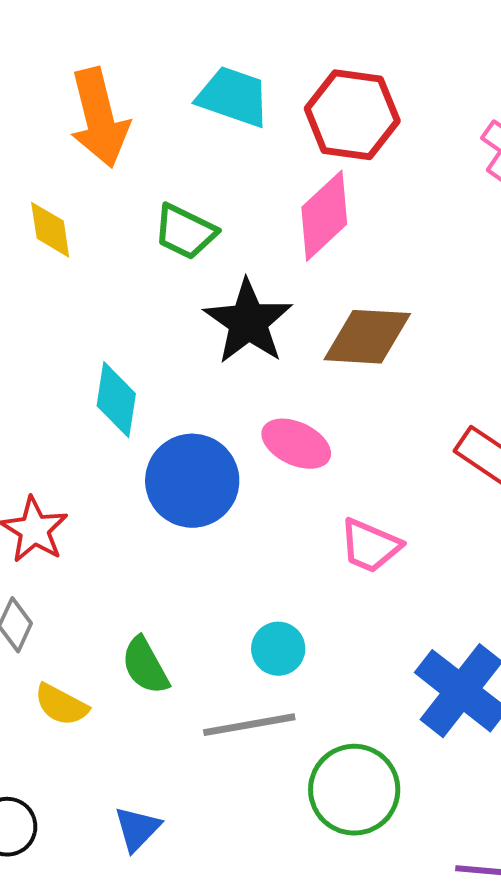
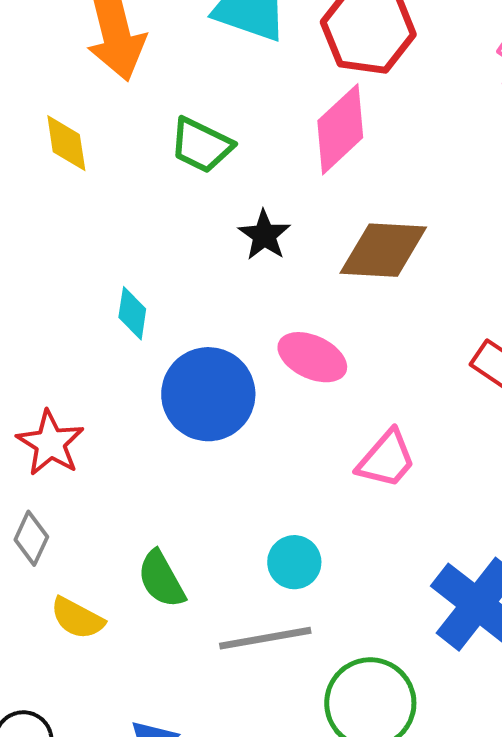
black star: (248, 322) -> (264, 235), size x0.6
cyan diamond: (116, 400) -> (132, 313), size x0.7
pink trapezoid: (370, 546) -> (386, 459), turned -72

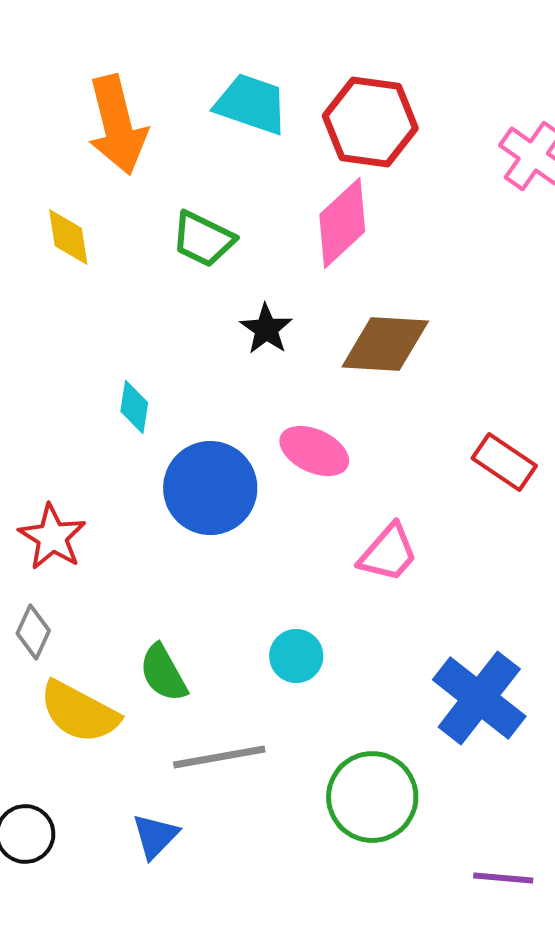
yellow semicircle: (77, 618) -> (79, 712), size x1.5
gray line: (265, 638) -> (219, 757), moved

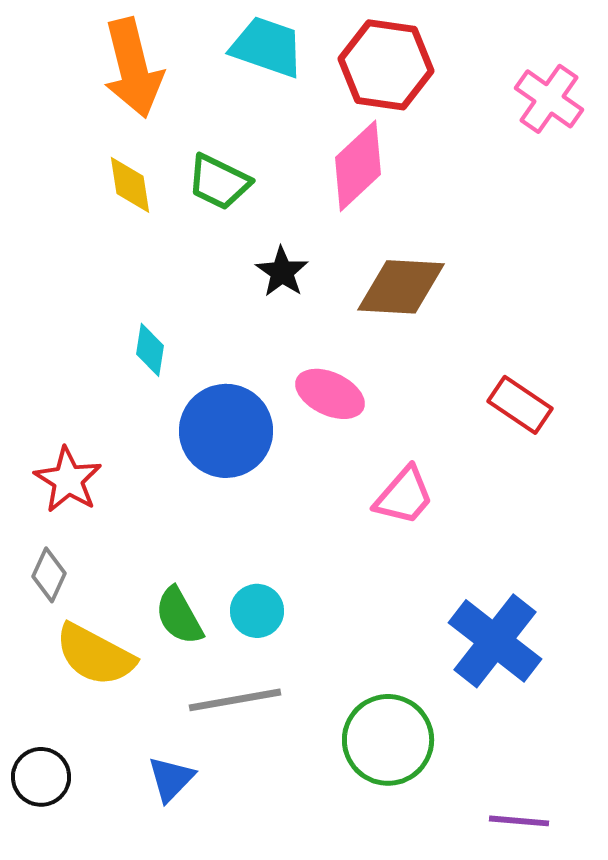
yellow diamond: (68, 237) -> (130, 185), moved
cyan circle: (296, 656) -> (257, 611), moved

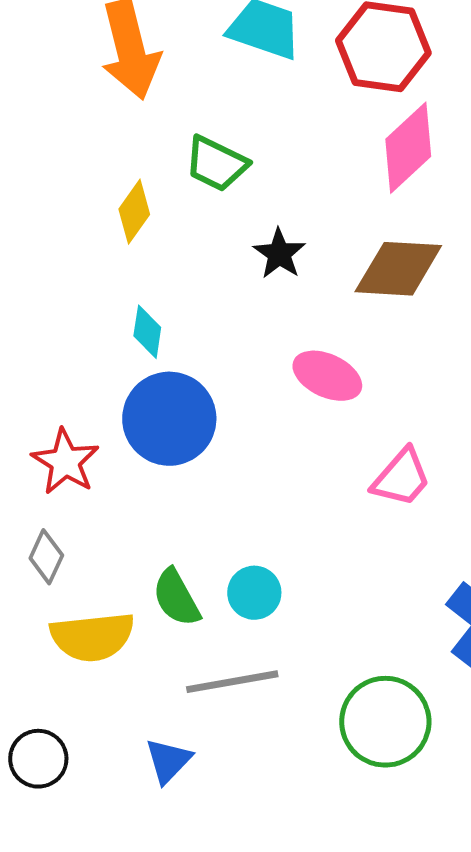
pink diamond: (358, 166) -> (408, 148), moved
yellow diamond: (130, 185) -> (134, 212), moved, turned 44
blue circle: (226, 431) -> (169, 419), moved
yellow semicircle: (95, 655) -> (92, 637), turned -34

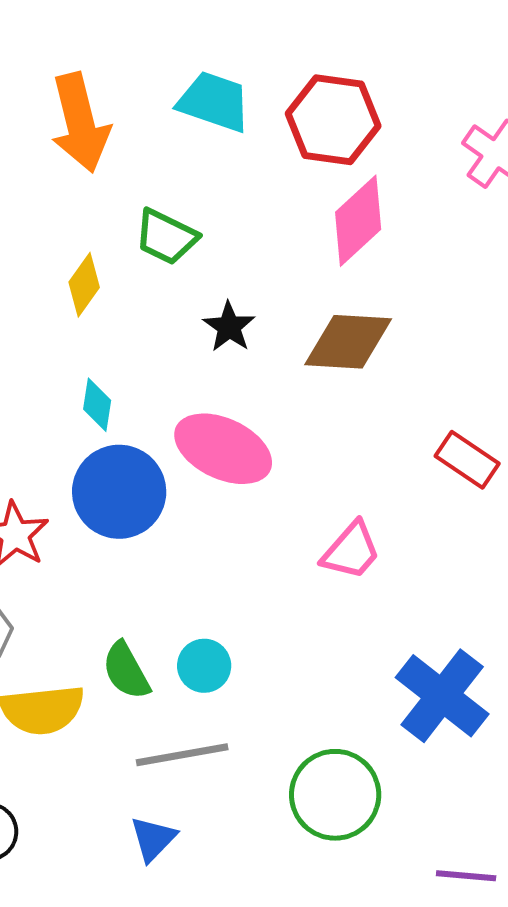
pink ellipse: (327, 376) -> (223, 449), moved, size x1.4
blue triangle: (168, 761) -> (153, 839), moved

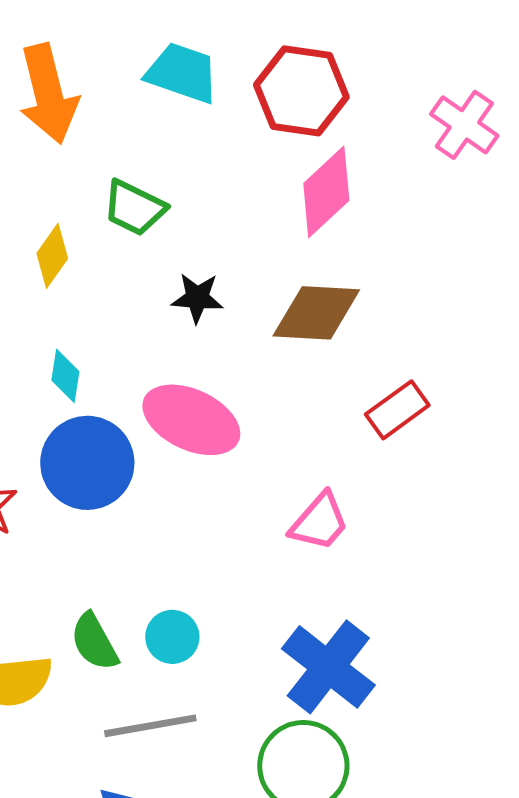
black star: (229, 327) -> (197, 298), turned -30
red rectangle: (467, 460) -> (397, 410), moved, turned -70
blue cross: (442, 696) -> (328, 667), moved

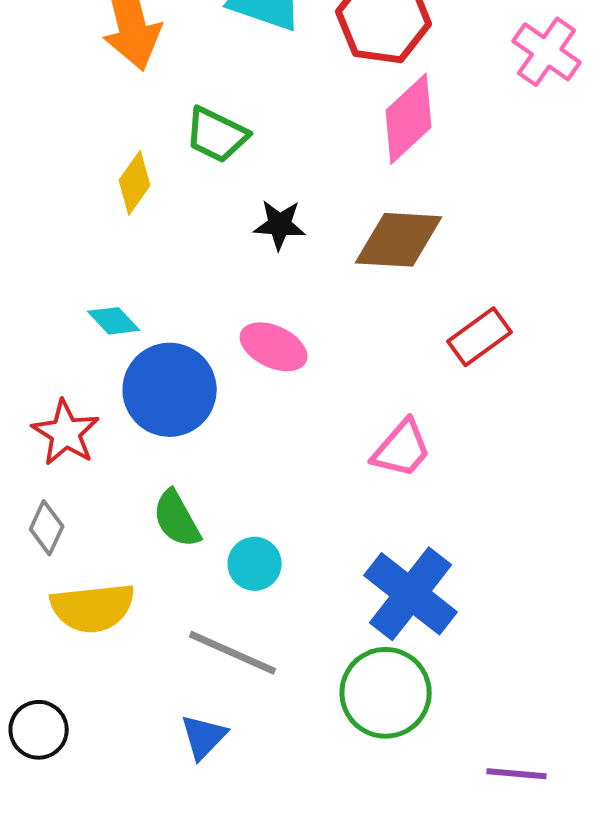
cyan diamond: (65, 376) -> (114, 321), moved, turned -52
pink ellipse: (191, 420) -> (274, 347), size x0.7
green semicircle: (94, 642) -> (177, 519), moved
gray line: (150, 726) -> (233, 653), turned 34

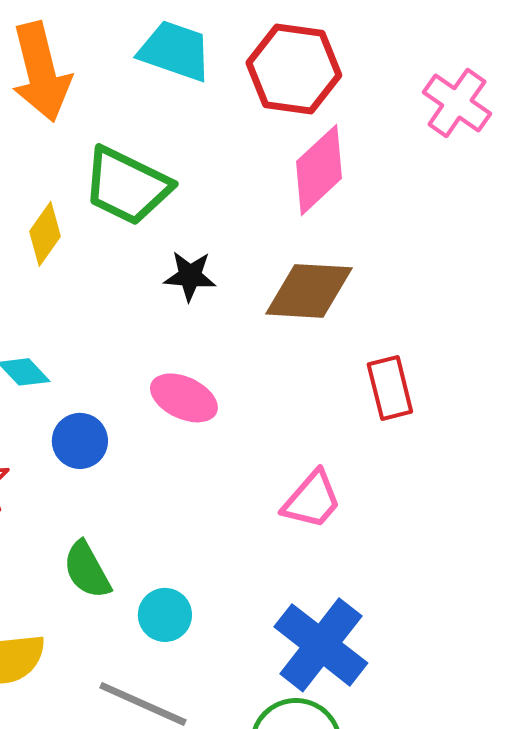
green trapezoid: (217, 135) -> (127, 186), size x1.4
red rectangle: (480, 337) -> (390, 388), turned -68
blue circle: (170, 390) -> (80, 441), size x0.6

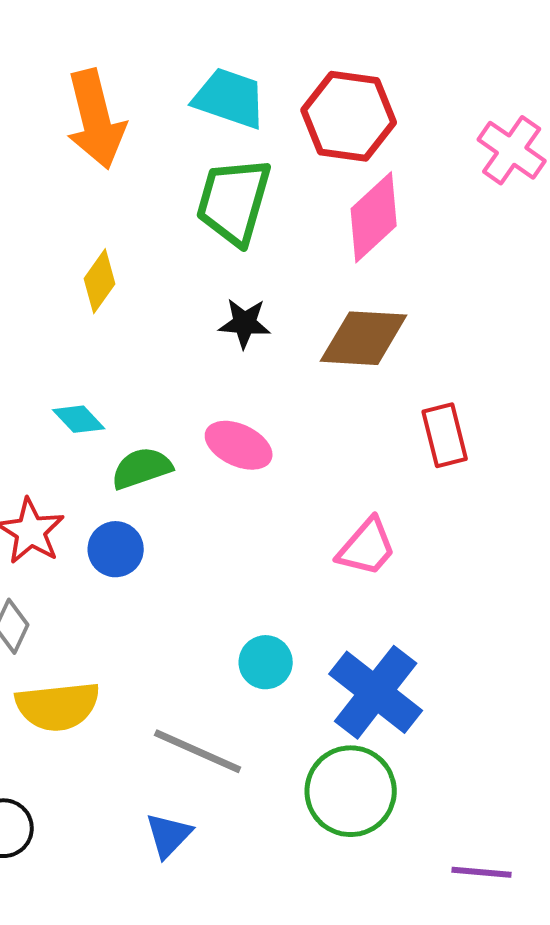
green trapezoid: (127, 186) -> (234, 201), moved, turned 80
blue circle: (80, 441) -> (116, 549), moved
green semicircle: (87, 570) -> (142, 468), moved, turned 100
cyan circle: (165, 615) -> (266, 662), moved

